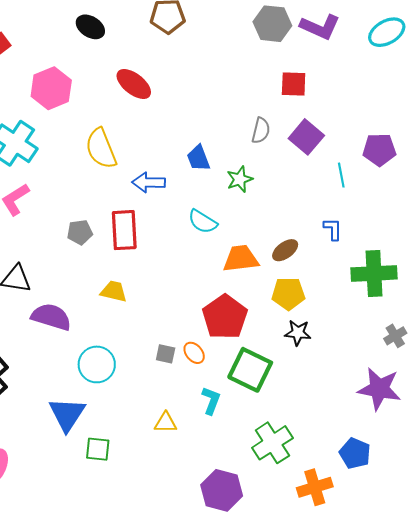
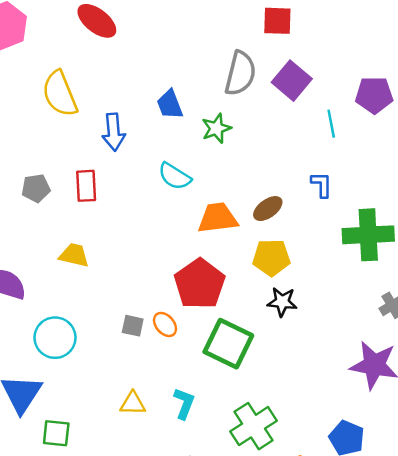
gray semicircle: (261, 131) -> (240, 73), size x1.5
blue arrow: (149, 182) -> (114, 132), turned -96
red rectangle: (124, 230) -> (86, 186), size x0.7
cyan L-shape: (211, 400) -> (184, 403), moved

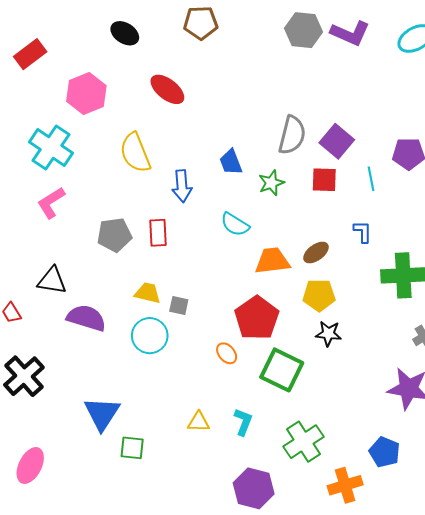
red square: (277, 21) -> (324, 180), moved
gray pentagon: (36, 188) -> (114, 235), size x1.4
gray square: (133, 326) -> (179, 305), moved
cyan circle: (55, 338) -> (150, 336), moved

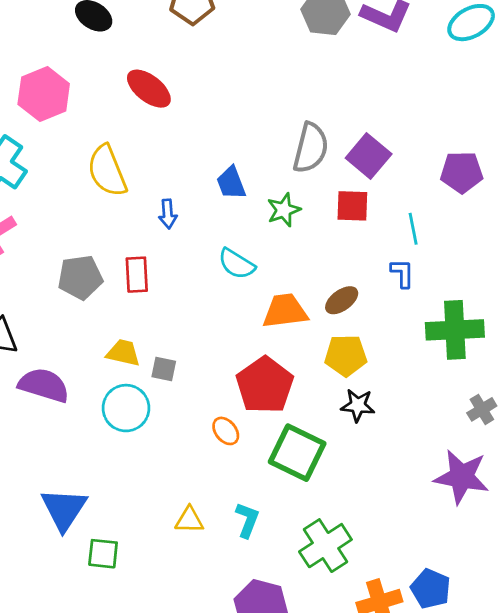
cyan line: (371, 179) -> (413, 229), moved
blue arrow: (182, 186) -> (168, 214), size x0.7
blue pentagon: (385, 452) -> (431, 589), moved

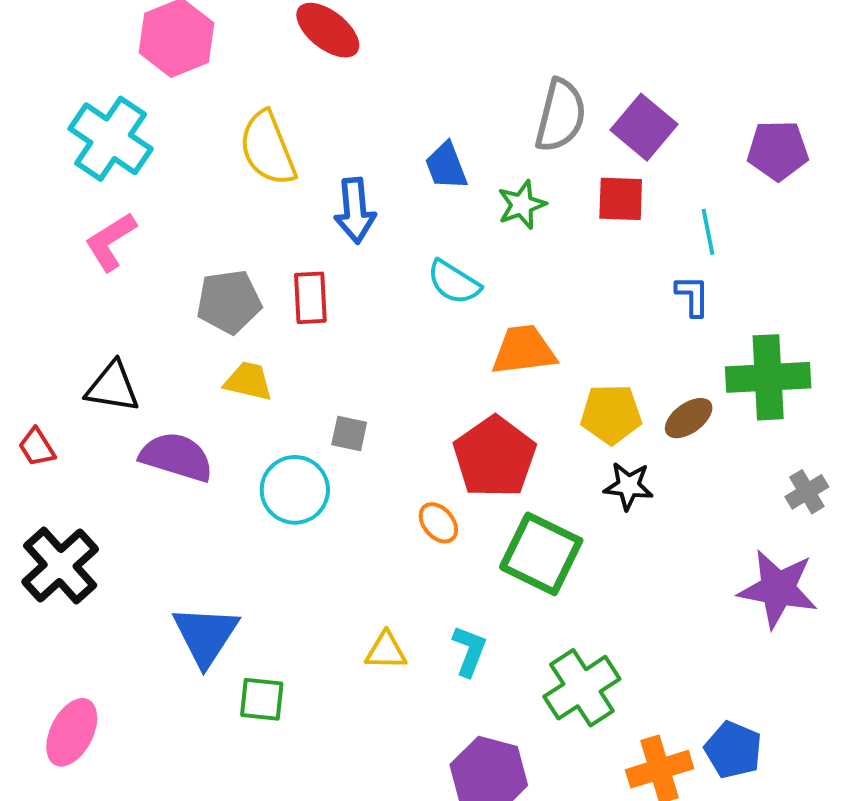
blue arrow: (168, 214) -> (355, 211), size x1.5
brown ellipse: (342, 300) -> (689, 418), moved
yellow trapezoid: (123, 353) -> (248, 381), moved

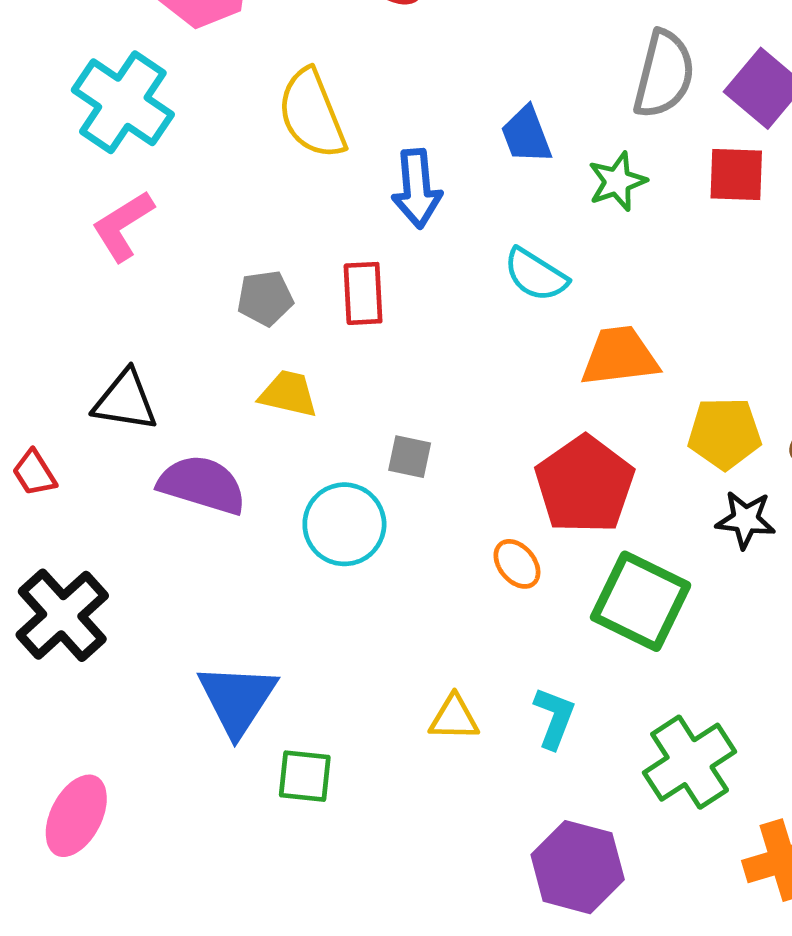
gray pentagon: (229, 302) -> (265, 298), size x0.7

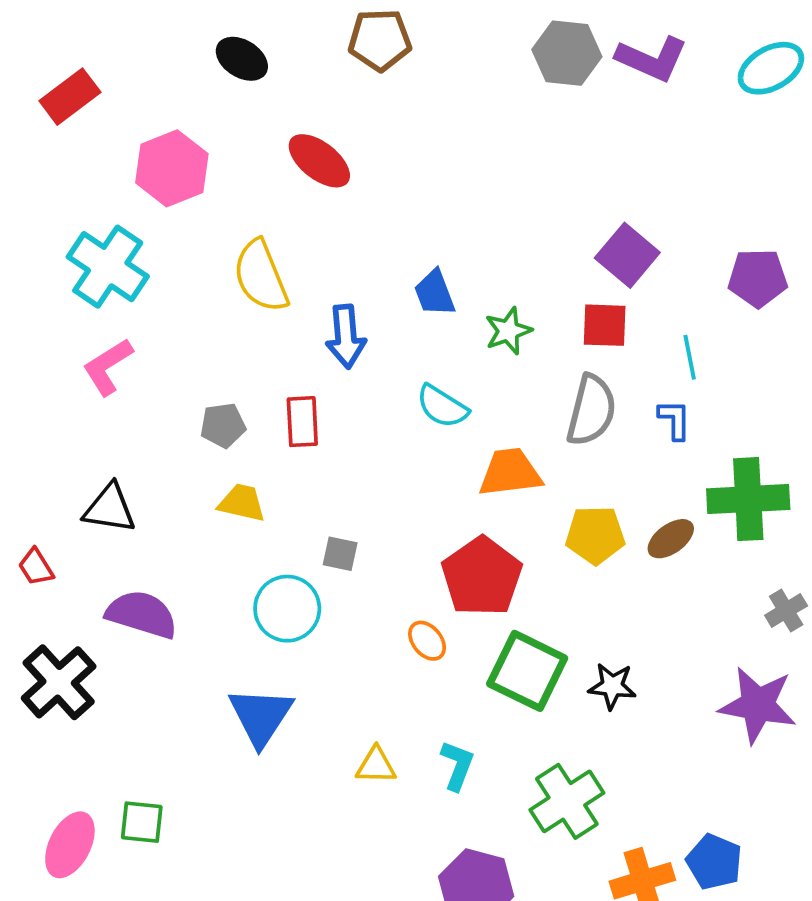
gray semicircle: (664, 74) -> (591, 410), moved
purple semicircle: (202, 485) -> (142, 614), moved
black star: (746, 520) -> (612, 686), moved
blue triangle: (237, 699) -> (261, 716), moved
green square: (305, 776) -> (142, 822), moved

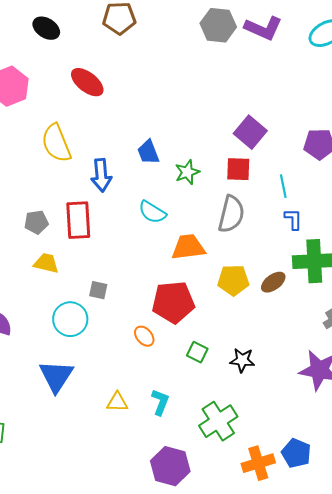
blue L-shape: (675, 420) -> (293, 219), moved
red rectangle: (302, 422) -> (78, 220), size x1.4
red pentagon: (482, 576) -> (173, 302), turned 30
green square: (527, 671) -> (197, 352), size x0.5

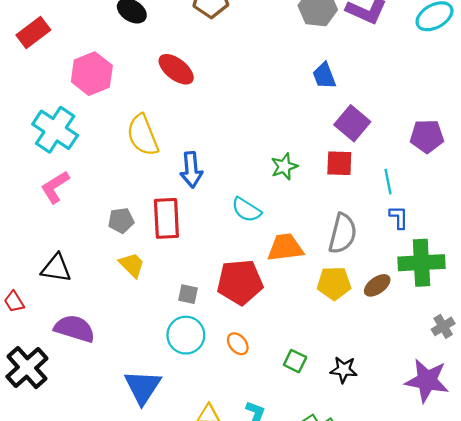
blue trapezoid: (148, 152) -> (324, 76), moved
gray semicircle: (231, 214) -> (343, 234), moved
yellow trapezoid: (46, 263) -> (132, 265), turned 32
red pentagon: (173, 302) -> (240, 282), moved
cyan circle: (70, 319) -> (186, 335), moved

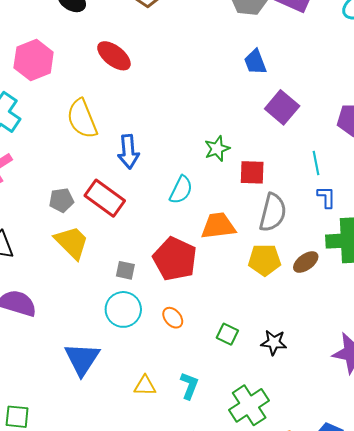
red square: (339, 163) -> (252, 172), moved
cyan semicircle: (246, 210) -> (181, 190), turned -96
red rectangle: (166, 218) -> (105, 198), turned -51
yellow trapezoid: (132, 265) -> (72, 242), size x1.4
red pentagon: (240, 282) -> (175, 259), turned 30

